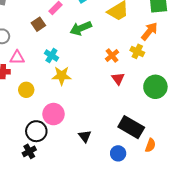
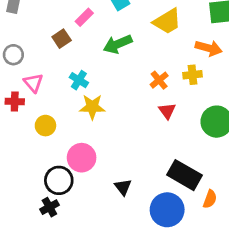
orange arrow: (149, 31) -> (209, 48), turned 66
yellow cross: (137, 51) -> (193, 75), turned -32
pink triangle: (17, 58) -> (33, 83), turned 49
blue circle: (118, 153) -> (167, 210), size x1.6

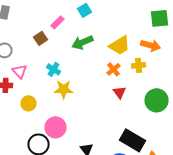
yellow trapezoid: (167, 21) -> (120, 45), moved

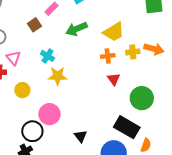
orange arrow: (150, 45) -> (154, 49), moved
orange cross: (114, 69) -> (108, 56), turned 32
green circle: (156, 100) -> (142, 98), moved

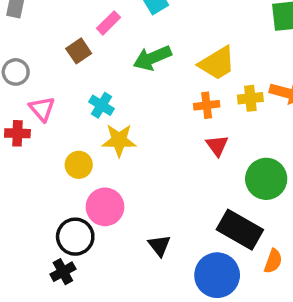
yellow circle: (22, 90) -> (79, 165), moved

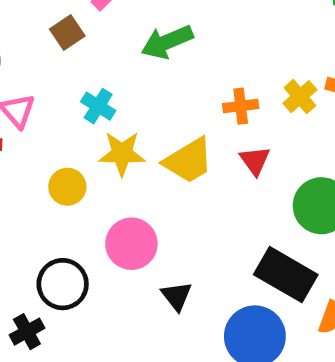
yellow trapezoid: (217, 63) -> (188, 161), moved
yellow cross: (250, 98) -> (300, 97), turned -35
pink circle: (105, 207) -> (131, 244), moved
black cross: (63, 272) -> (27, 332), moved

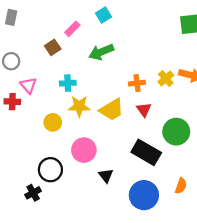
cyan cross: (98, 106) -> (68, 83), turned -35
black rectangle: (286, 275) -> (146, 152), moved

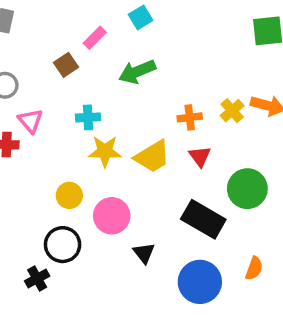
yellow circle: (53, 122) -> (69, 195), moved

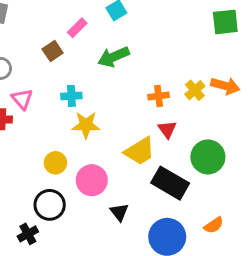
yellow trapezoid: (152, 156) -> (140, 151), moved
orange semicircle: (254, 268) -> (214, 225), turned 36

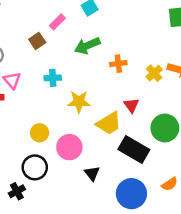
orange cross: (159, 96) -> (118, 64), moved
yellow star: (86, 125) -> (79, 102), moved

